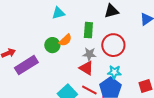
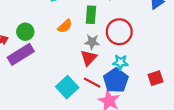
green circle: (52, 45) -> (25, 32), moved
red triangle: (86, 68) -> (89, 58), turned 42

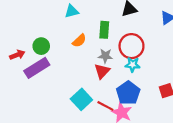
cyan star: (120, 62) -> (133, 65), moved
red line: (92, 83) -> (105, 106), moved

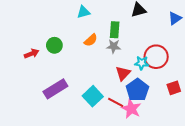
red circle: (131, 46) -> (156, 57), moved
gray star: (105, 56) -> (114, 46), moved
purple rectangle: (37, 68) -> (55, 89), moved
red triangle: (102, 71) -> (123, 73), moved

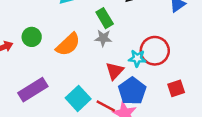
green rectangle: (115, 30) -> (105, 18), turned -35
orange semicircle: (91, 40) -> (68, 44), moved, size x1.5

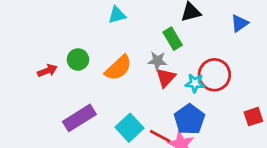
green rectangle: (105, 18) -> (173, 39), moved
red triangle: (115, 71) -> (166, 78), moved
red square: (176, 88) -> (253, 117), moved

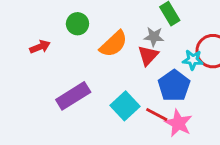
green circle: (78, 59) -> (77, 24), moved
red triangle: (166, 78) -> (148, 55), moved
blue pentagon: (189, 119) -> (174, 86), moved

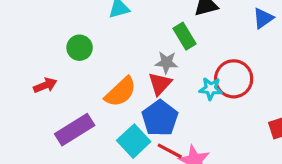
orange semicircle: (114, 44) -> (121, 92), moved
red arrow: (40, 47) -> (45, 85), moved
blue pentagon: (174, 86) -> (160, 118), moved

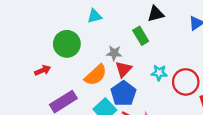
green circle: (80, 48) -> (67, 44), size x1.5
gray star: (166, 62) -> (114, 53), moved
red circle: (234, 79) -> (186, 82), moved

